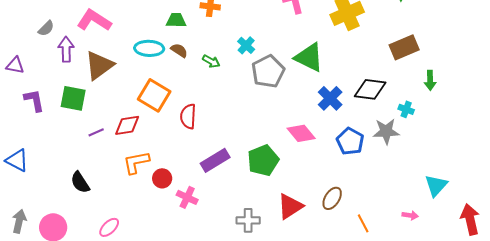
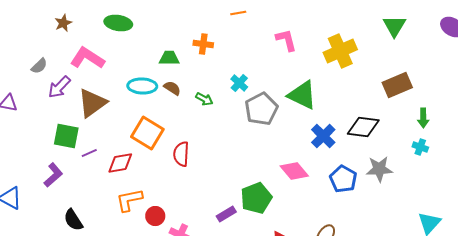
purple arrow: (66, 49) -> (59, 87), turned -135
purple L-shape: (34, 100) -> (53, 175), moved, turned 60
cyan cross: (406, 109) -> (420, 147), moved
purple line: (96, 132) -> (89, 153), moved
purple rectangle: (215, 160) -> (226, 214), moved, size x0.7

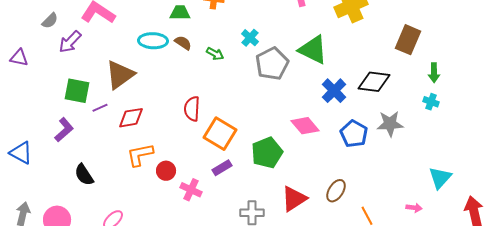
brown rectangle: (397, 85) -> (408, 40), turned -44
brown triangle: (92, 103) -> (120, 75), moved
orange square: (147, 133) -> (220, 134), moved
purple rectangle: (226, 214) -> (222, 168), moved

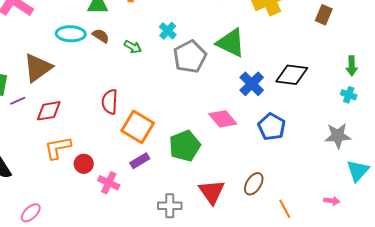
brown rectangle: (408, 40) -> (324, 15), moved, size x0.7
gray star: (390, 124) -> (338, 136), moved
red triangle: (294, 199) -> (212, 192), turned -32

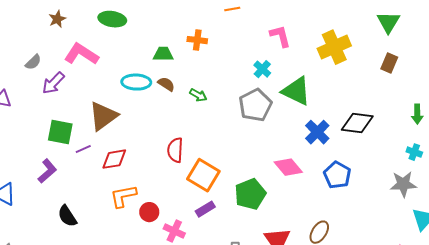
cyan cross: (168, 31) -> (262, 69), moved
cyan cross: (349, 95) -> (414, 152), moved

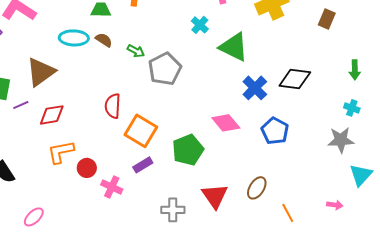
gray pentagon: (255, 105) -> (165, 69), moved

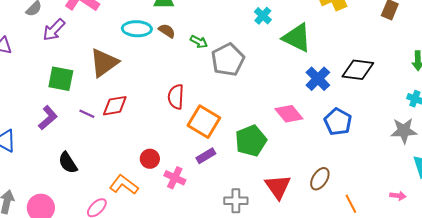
purple line: (21, 105) -> (87, 114), moved, turned 49
orange L-shape: (61, 152) -> (124, 185), moved, turned 48

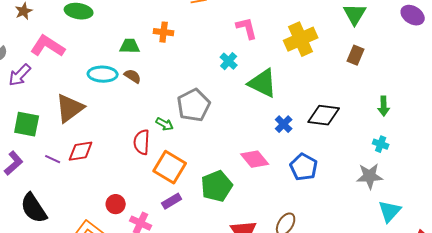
green arrow: (199, 42) -> (165, 124), moved
blue cross: (318, 79) -> (284, 124), size x0.7
black semicircle: (68, 163) -> (34, 208), size x1.4

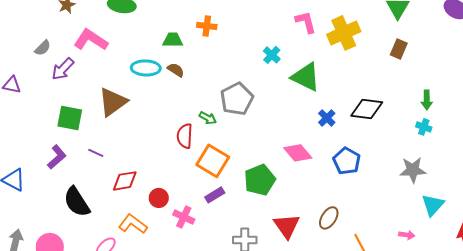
pink L-shape: (247, 28) -> (306, 22), moved
cyan cross: (381, 144) -> (424, 127), moved
red diamond: (81, 151) -> (125, 181), moved

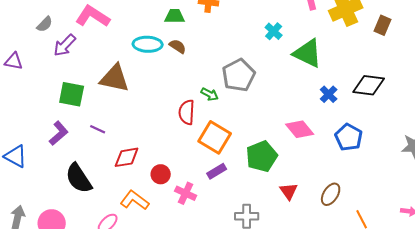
brown rectangle: (399, 49) -> (383, 25), moved
brown triangle: (113, 102) -> (115, 78), turned 48
red triangle: (287, 226) -> (289, 191), moved, size x0.7

